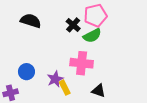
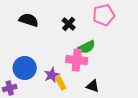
pink pentagon: (95, 15) -> (104, 15), moved
green semicircle: (92, 36) -> (87, 47), moved
blue circle: (26, 72) -> (25, 68), size x1.5

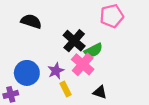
black cross: (69, 24) -> (74, 41), moved, size x1.5
pink cross: (77, 60) -> (83, 64), turned 35
purple star: (52, 75) -> (56, 71), moved

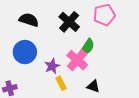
black cross: (74, 41) -> (69, 22), moved
green semicircle: (93, 50) -> (87, 47), turned -30
blue circle: (27, 73) -> (25, 52), moved

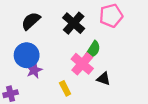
black semicircle: (29, 20) -> (31, 21), turned -60
purple star: (52, 66) -> (34, 70), moved
black triangle: (93, 86) -> (104, 79), moved

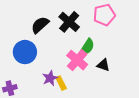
black semicircle: (31, 21) -> (40, 25), moved
purple star: (34, 70) -> (50, 78), moved
black triangle: (104, 79) -> (103, 65), moved

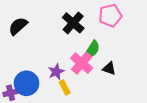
black semicircle: (40, 25) -> (18, 26), moved
blue circle: (25, 52) -> (26, 83), moved
purple star: (50, 78) -> (56, 72), moved

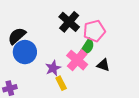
pink pentagon: (110, 15) -> (94, 31), moved
black semicircle: (18, 26) -> (17, 36), moved
blue circle: (26, 83) -> (25, 52), moved

